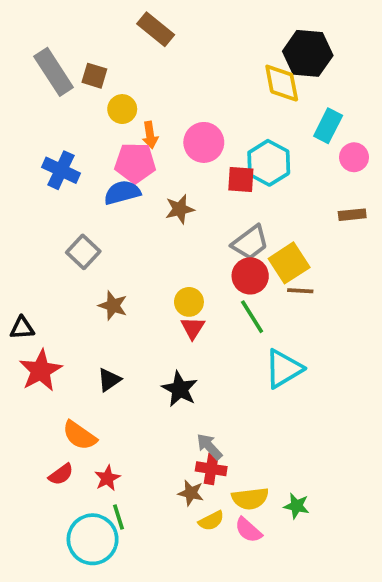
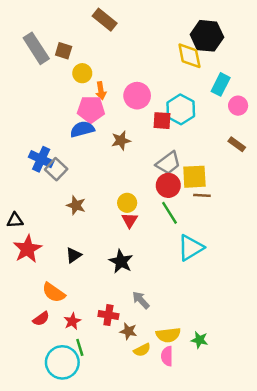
blue cross: (61, 170) -> (41, 159), moved
brown rectangle: (352, 215) -> (237, 144), turned 42
yellow square: (289, 263) -> (194, 177), turned 30
red cross: (211, 469) -> (108, 315), moved
pink semicircle: (248, 530) -> (167, 356), turned 48

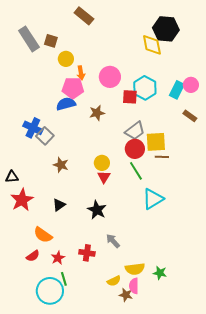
cyan rectangle: (221, 84) -> (177, 90), moved
brown star: (128, 331) -> (126, 295), moved

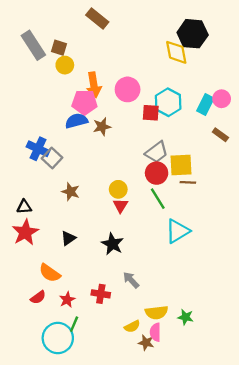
yellow circle: (66, 59) -> (65, 65), moved
orange arrow: (81, 73) -> (94, 85), size x1.5
brown star: (97, 113) -> (102, 127), moved
black triangle: (12, 177) -> (24, 207), moved
green line: (64, 279) -> (74, 324), turned 40

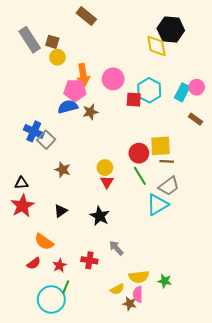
gray trapezoid: (157, 152) -> (169, 186), moved

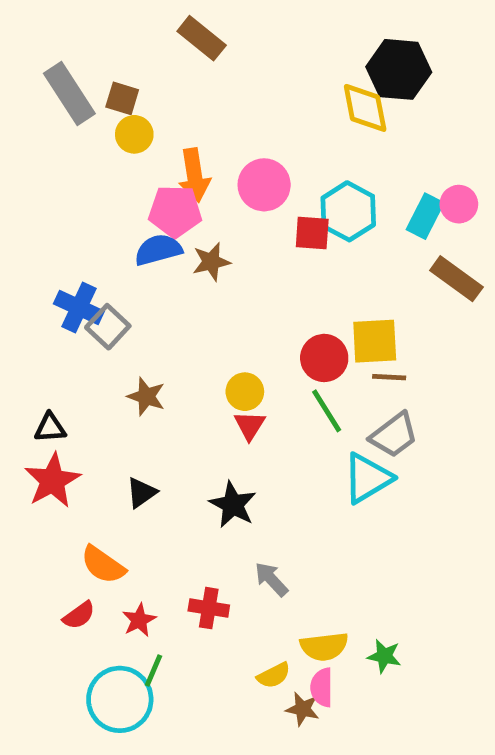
brown rectangle: (196, 119) -> (456, 279), size x1.5

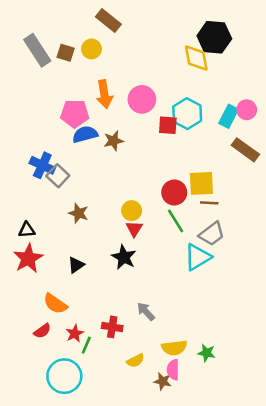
yellow circle: (134, 134) -> (91, 49), moved
pink pentagon: (175, 211) -> (75, 114), moved
black star: (233, 505) -> (124, 257), moved
green line: (153, 671) -> (86, 345), moved
yellow semicircle: (274, 675) -> (135, 361), moved

